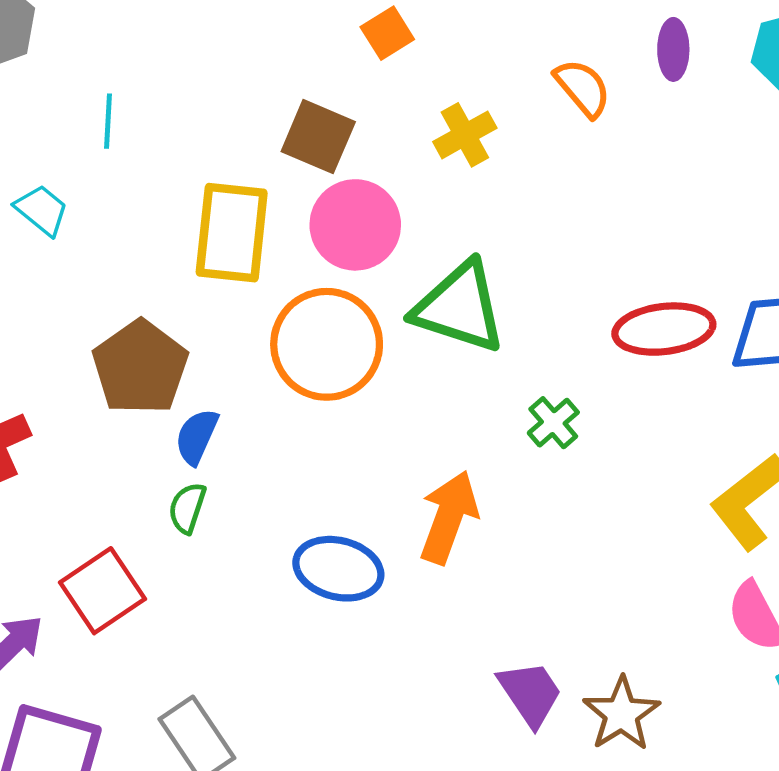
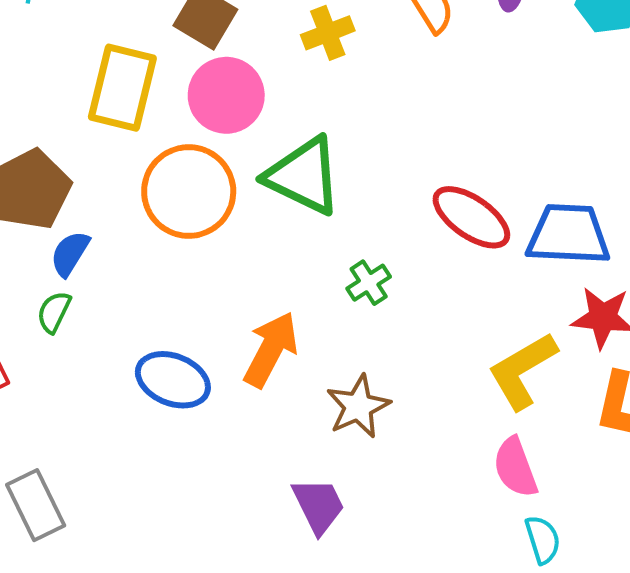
red ellipse: (664, 329) -> (471, 217), turned 34
brown star: (621, 714) -> (358, 406), moved

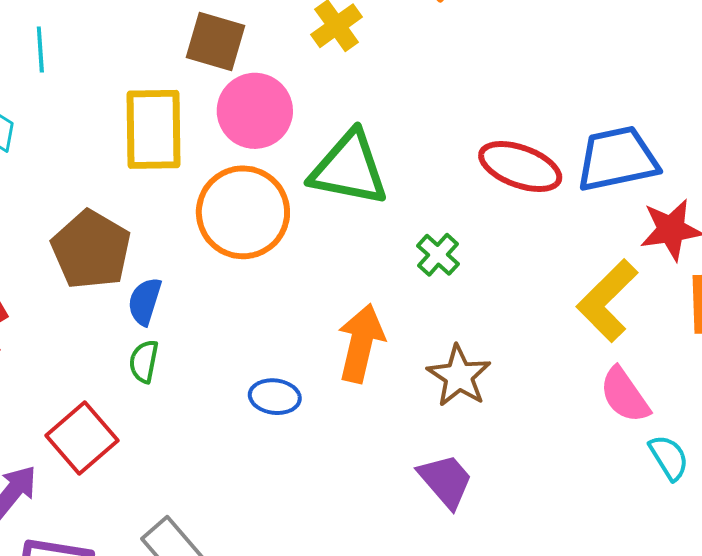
blue ellipse: (173, 380) -> (275, 397), size x0.7

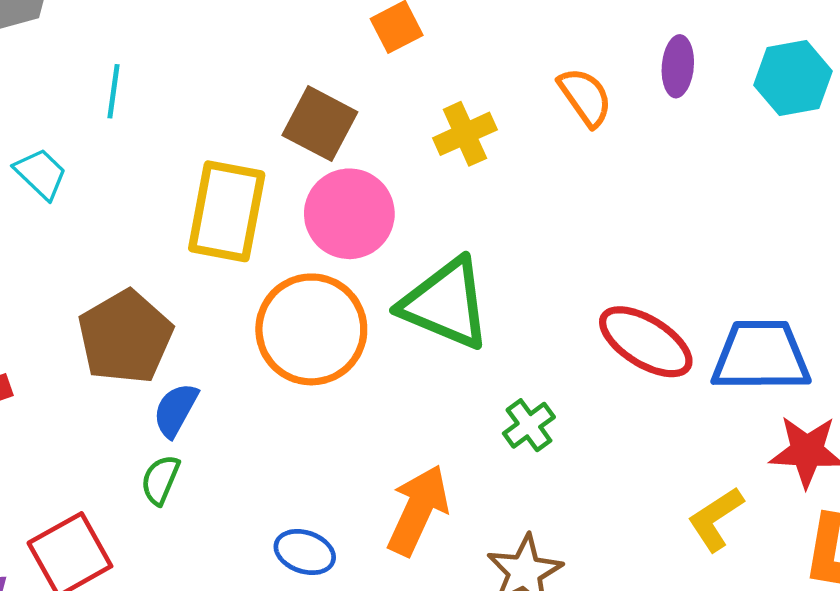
yellow L-shape: (607, 301) -> (716, 519), size x0.7

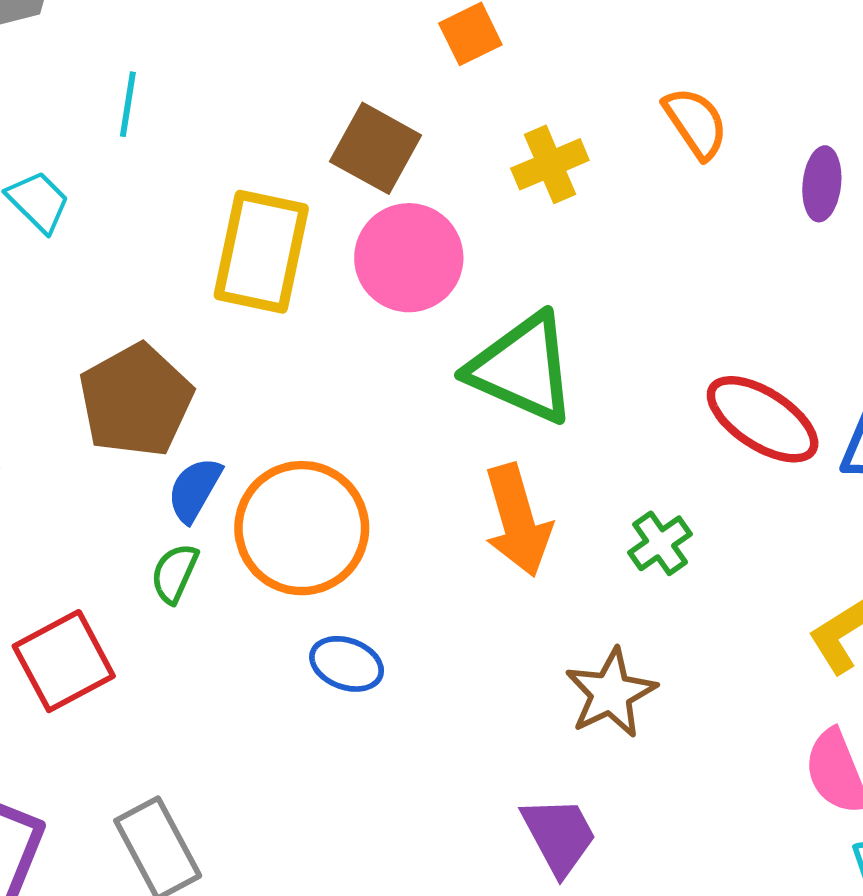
purple ellipse: (678, 66) -> (822, 184), moved
orange circle: (311, 329) -> (302, 528), moved
green cross: (529, 425) -> (660, 543), moved
orange arrow: (418, 510) -> (518, 520), moved, turned 138

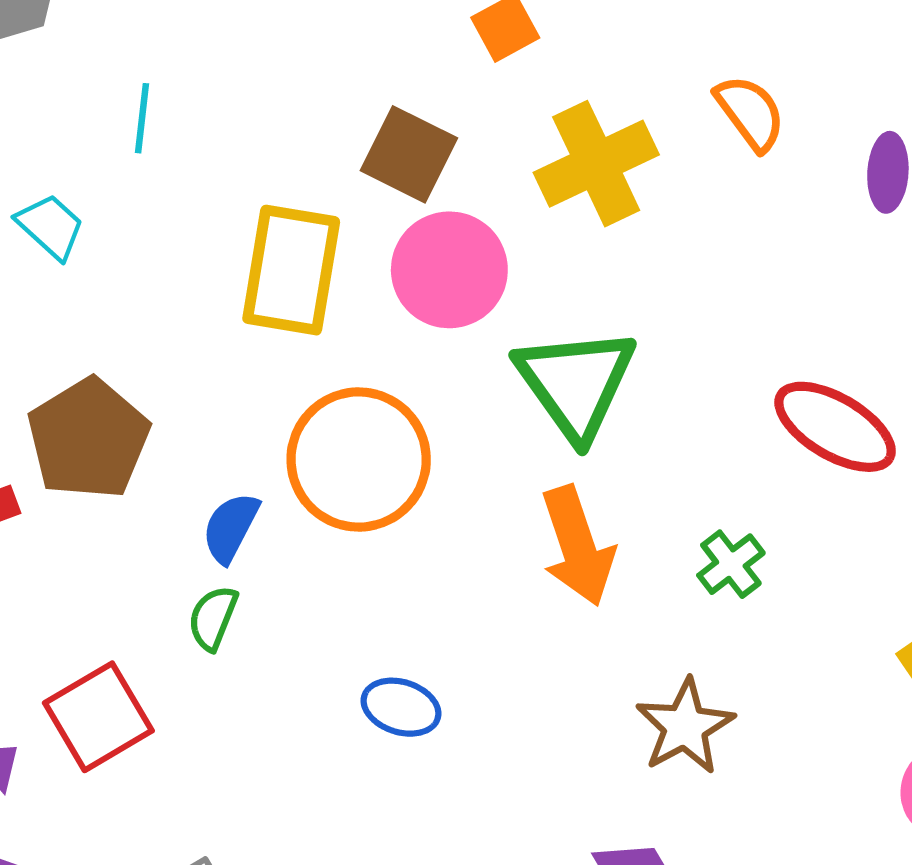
yellow cross: (550, 164) -> (596, 164), size x1.5
green triangle: (522, 368) -> (576, 383), turned 33
brown pentagon: (136, 400) -> (88, 439), moved
orange circle: (302, 528) -> (359, 460), moved

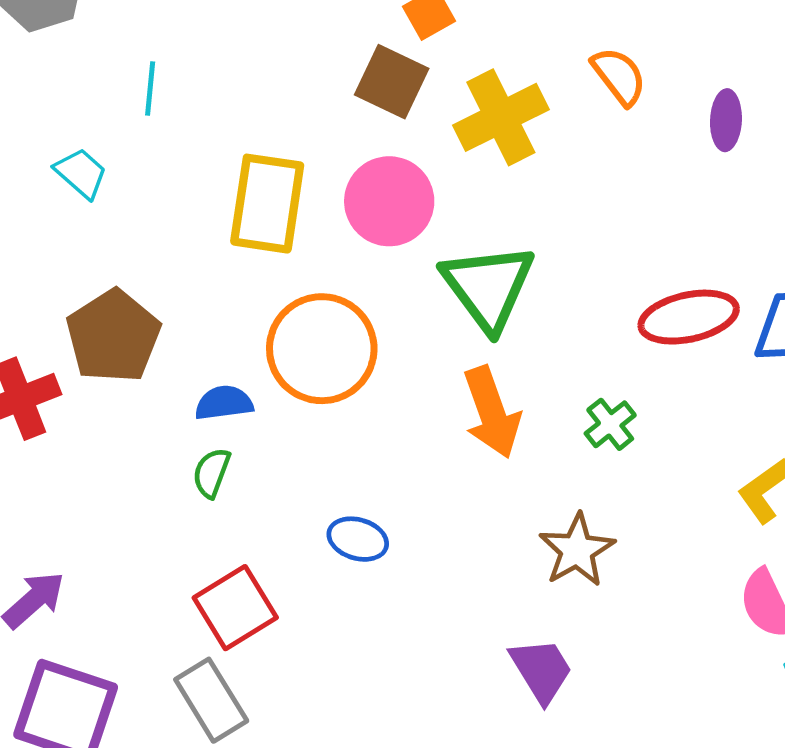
brown square: (409, 154) -> (392, 82), moved
red ellipse: (835, 427) -> (689, 317), turned -42
blue semicircle: (231, 528) -> (224, 403), turned 56
red square: (98, 717) -> (235, 608), moved

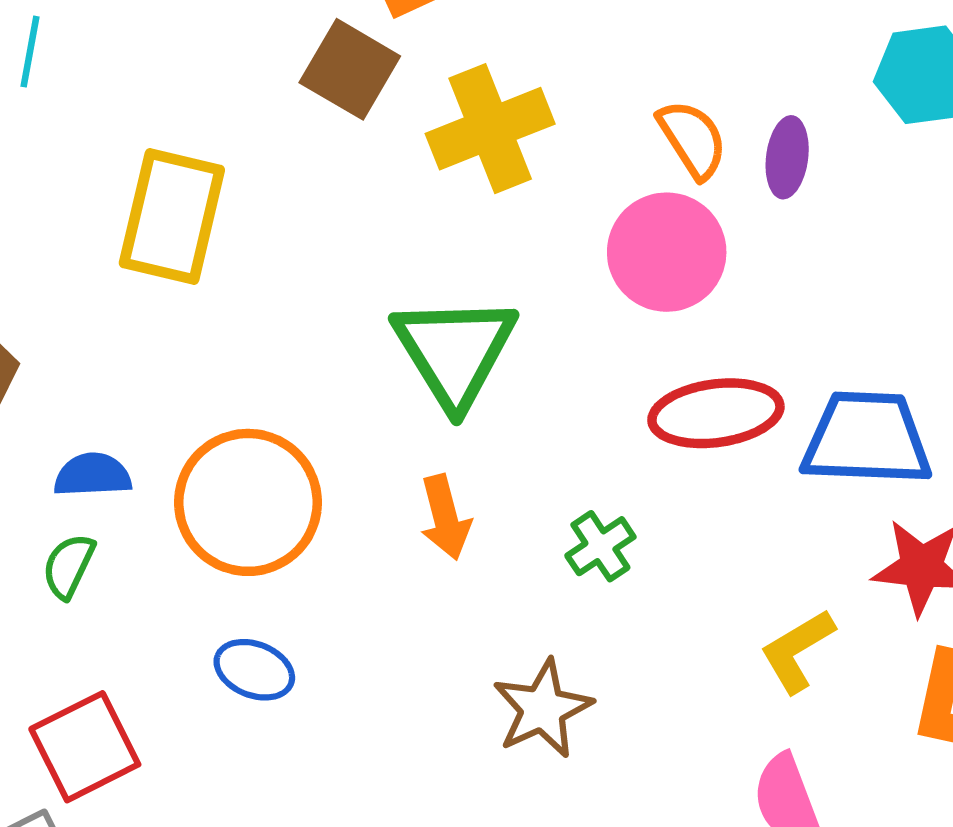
orange semicircle: (619, 76) -> (692, 139), moved
pink circle: (389, 201) -> (667, 252), moved
orange circle: (322, 349) -> (248, 502), moved
orange arrow: (492, 412) -> (445, 517), size x0.7

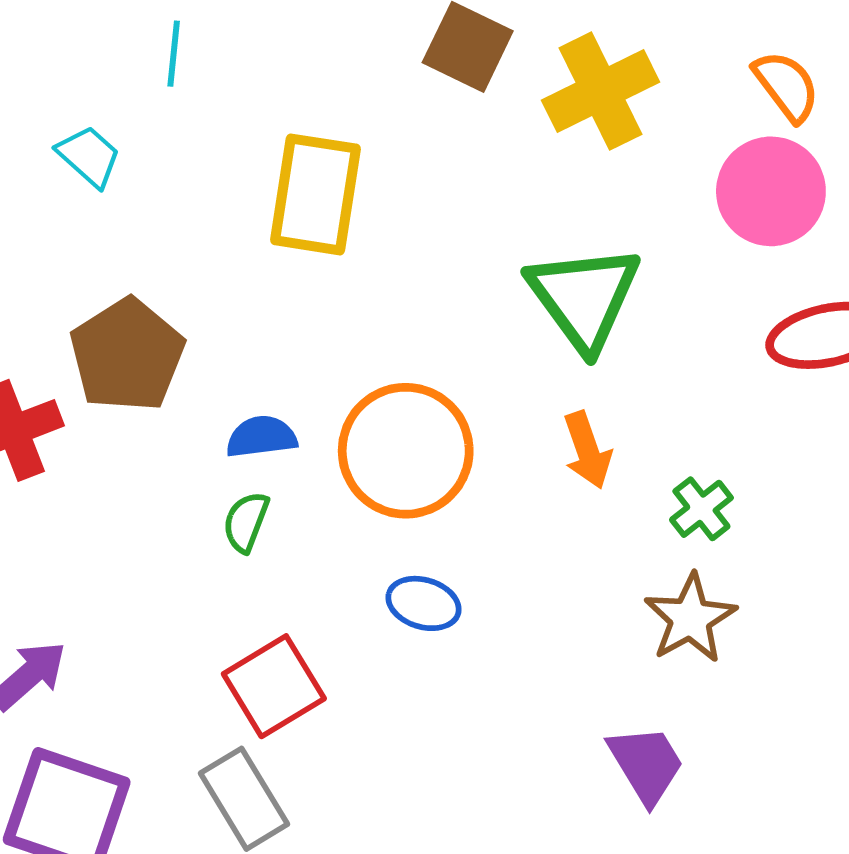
green cross: (600, 546) -> (701, 509), moved

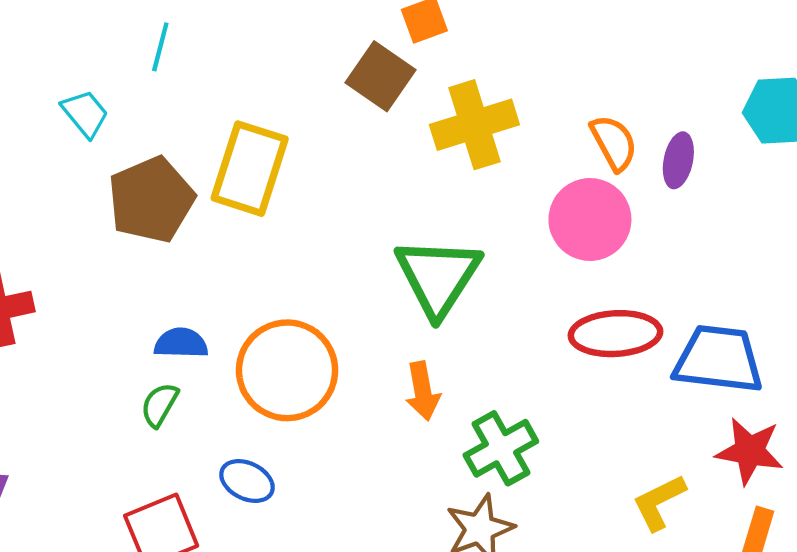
brown pentagon: (127, 355) -> (151, 200), moved
green cross: (701, 509) -> (501, 448), size x1.5
blue ellipse: (424, 603) -> (247, 481), moved

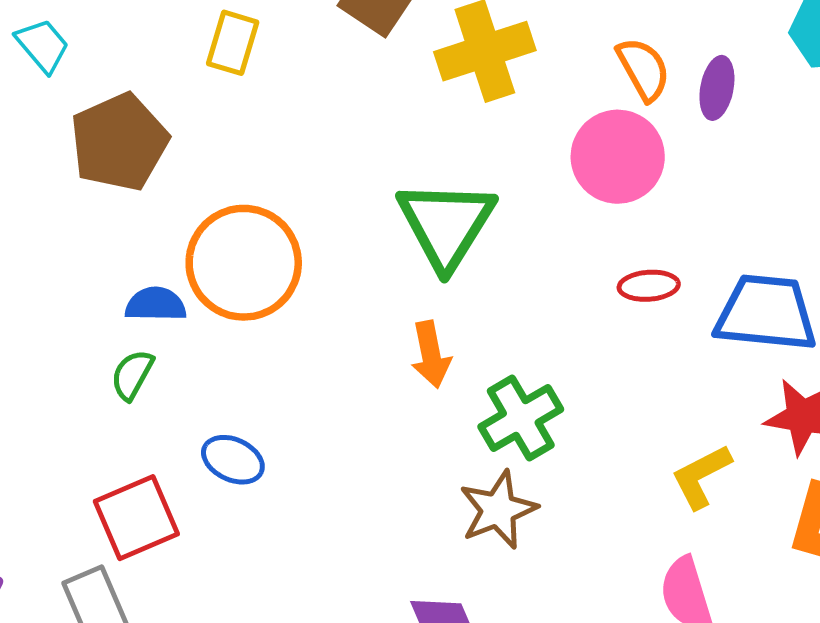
yellow rectangle: (250, 169) -> (233, 43), moved, size x0.6
red ellipse: (615, 334) -> (649, 286), size x0.6
orange circle: (287, 370) -> (244, 263), moved

